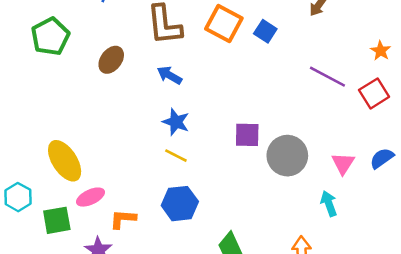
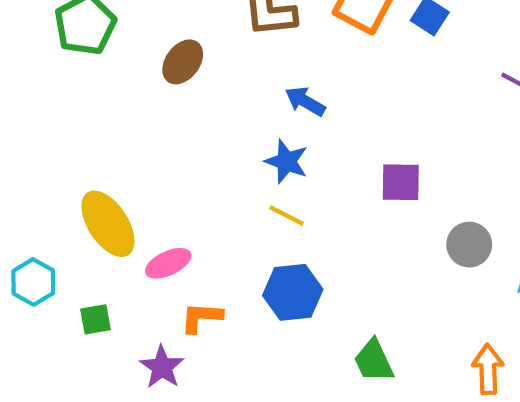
blue arrow: (169, 75) -> (305, 101), moved
gray circle: (287, 156) -> (469, 245), moved, size x0.7
pink ellipse: (90, 197) -> (168, 263), moved
green square: (57, 220) -> (96, 319), size x0.7

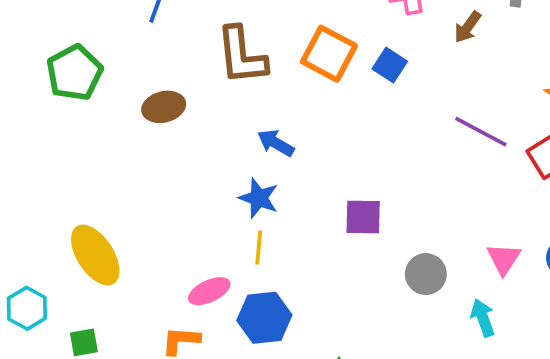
brown ellipse: (183, 62) -> (164, 107), turned 39
yellow line: (287, 216) -> (259, 247), turned 68
pink ellipse: (168, 263) -> (209, 291), moved

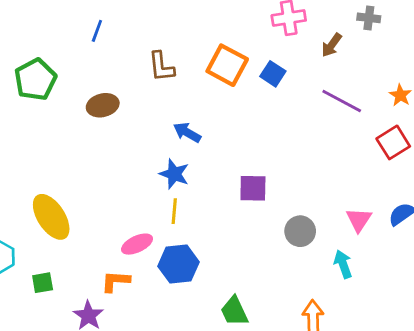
brown L-shape: (242, 56) -> (161, 67), size x0.7
purple line: (481, 132) -> (342, 101), moved

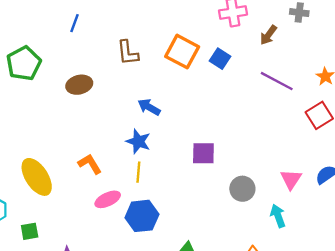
orange L-shape: (116, 281) -> (90, 164), moved, turned 55

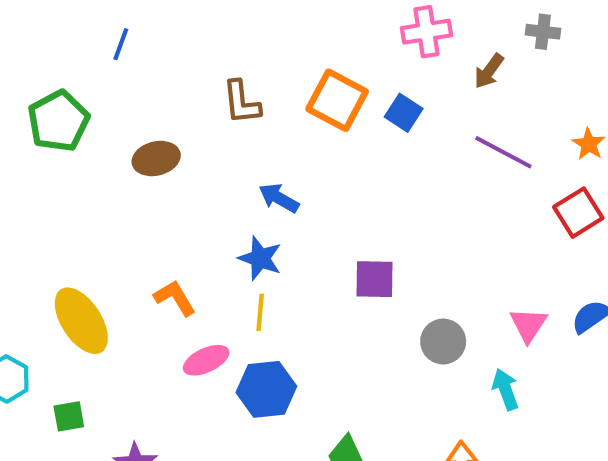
blue line: (75, 23) -> (121, 44), moved

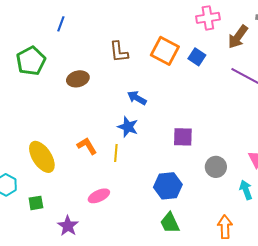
brown arrow: (489, 71) -> (238, 37), size x1.4
yellow line: (260, 312) -> (116, 153), moved
pink ellipse: (206, 360) -> (99, 196), moved
blue hexagon: (266, 389) -> (168, 186), moved

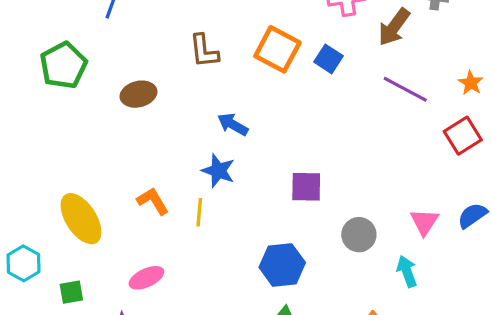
pink ellipse: (99, 196) -> (146, 278), moved

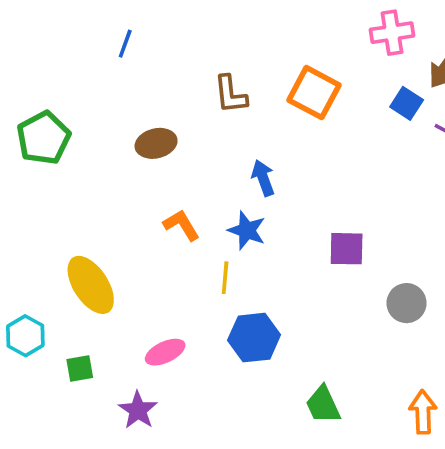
blue square: (329, 59) -> (407, 103), moved
green pentagon: (63, 65) -> (44, 138), moved
blue arrow: (233, 124) -> (263, 178), turned 40
orange L-shape: (153, 201) -> (181, 225), moved
blue hexagon: (282, 265) -> (254, 338), moved

